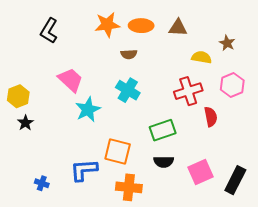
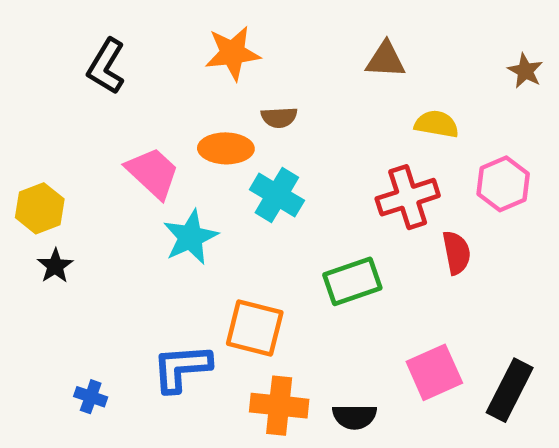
orange ellipse: (141, 26) -> (226, 148), moved
brown star: (227, 43) -> (525, 71), moved
black semicircle: (164, 162) -> (355, 417), moved

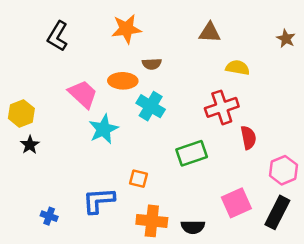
pink hexagon: (503, 184) -> (283, 170), moved
orange square: (255, 328) -> (139, 179), size x0.6

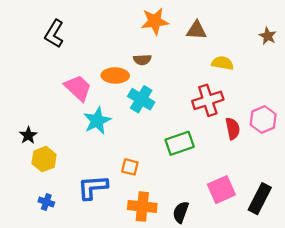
orange star: (126, 29) -> (155, 21), moved
yellow hexagon: (21, 113) -> (44, 159), moved
pink hexagon: (283, 170) -> (263, 120), moved
black semicircle: (193, 227) -> (181, 212), turned 110

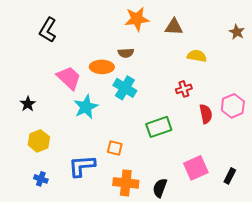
red cross: (208, 100) -> (184, 89), size x0.6
black star: (28, 135) -> (28, 104), moved
black rectangle: (260, 199) -> (230, 176), size x0.6

